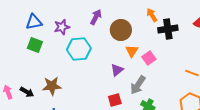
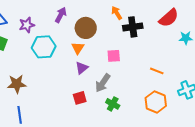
orange triangle: (132, 51) -> (78, 48), moved
pink square: (149, 58) -> (114, 56), turned 32

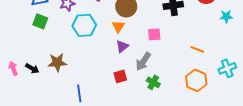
blue line: (20, 115) -> (79, 93), moved

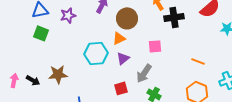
cyan hexagon: (84, 25) -> (96, 53), moved
orange triangle: (118, 26) -> (119, 38), turned 32
pink arrow: (13, 68) -> (14, 80), turned 32

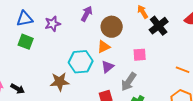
black cross: (174, 17) -> (159, 26), turned -30
brown star: (58, 74) -> (60, 82), moved

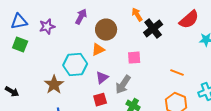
purple triangle: (108, 67) -> (102, 78), moved
brown star: (60, 82) -> (54, 85), turned -30

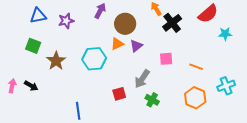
green square: (20, 45) -> (33, 46), moved
pink square: (134, 58) -> (166, 59), moved
purple triangle: (102, 78) -> (136, 46), moved
brown star: (54, 85) -> (56, 61), moved

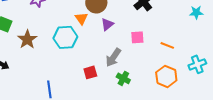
orange triangle: (117, 44) -> (81, 18), moved, turned -40

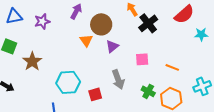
cyan hexagon: (65, 37) -> (68, 82), moved
gray arrow: (113, 57) -> (118, 79), turned -54
green cross: (123, 78) -> (148, 91), moved

